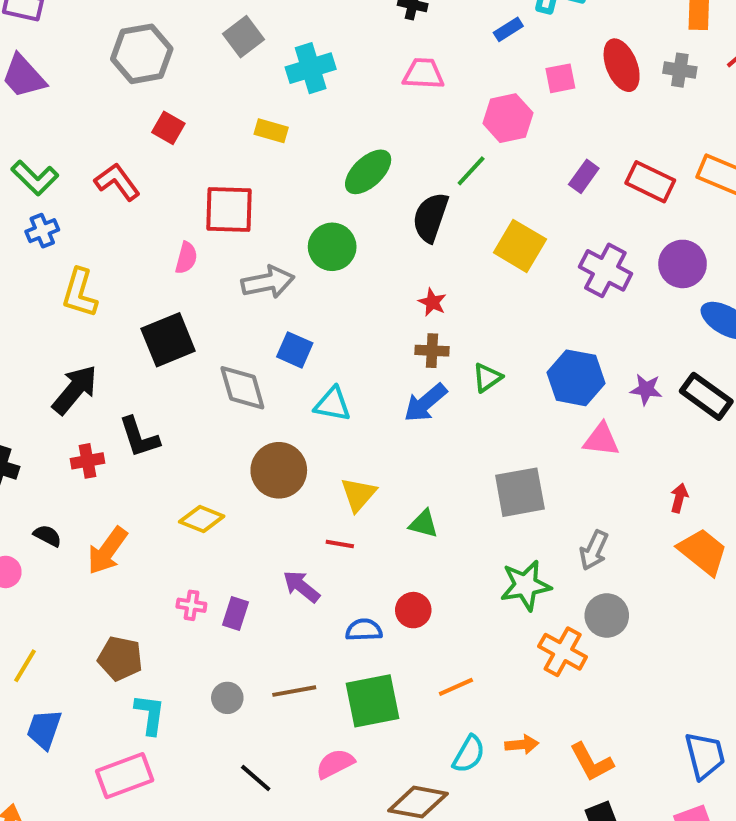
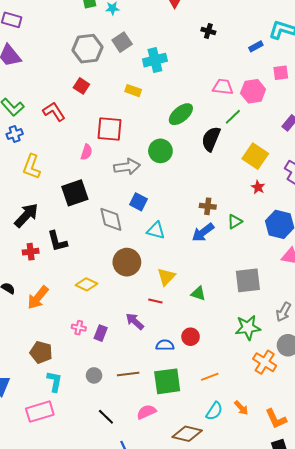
gray hexagon: (142, 54) -> (87, 49), moved
pink trapezoid: (423, 74) -> (223, 87), moved
red star: (432, 302) -> (258, 187), moved
orange arrow: (522, 745) -> (241, 408), turned 49

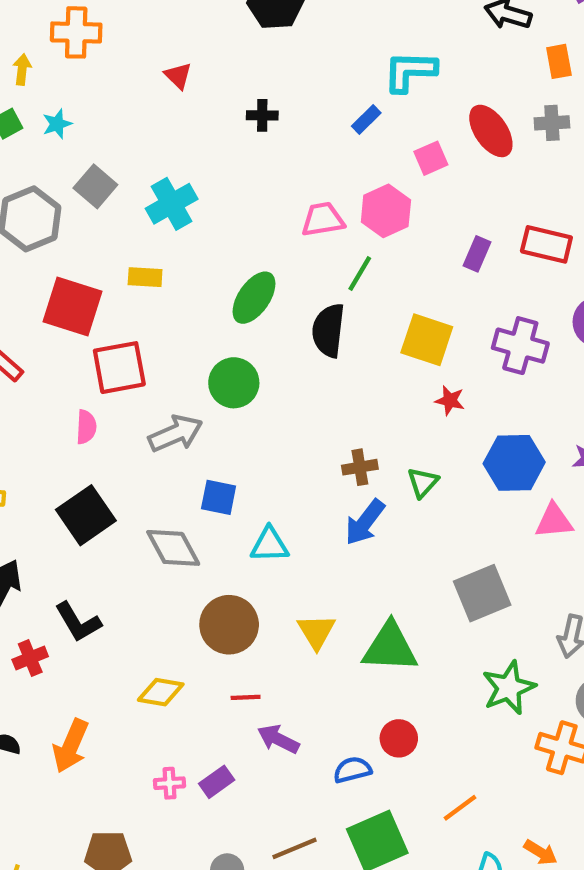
red square: (81, 86) -> (73, 306), moved, size x1.8
green triangle: (198, 293) -> (390, 647), size x1.8
red line: (155, 301) -> (246, 697), moved
purple rectangle: (101, 333) -> (217, 782), turned 49

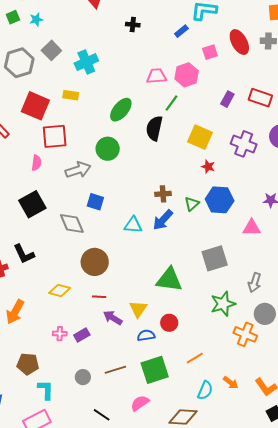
blue hexagon: (514, 463) -> (220, 200), moved
cyan triangle: (270, 545) -> (133, 225), moved
yellow triangle: (316, 632) -> (138, 309), moved

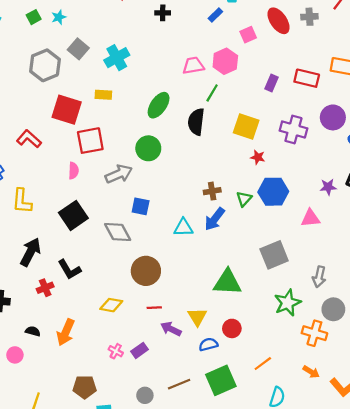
pink cross: (60, 334) -> (116, 351), turned 32
orange arrow: (231, 383) -> (311, 372), moved

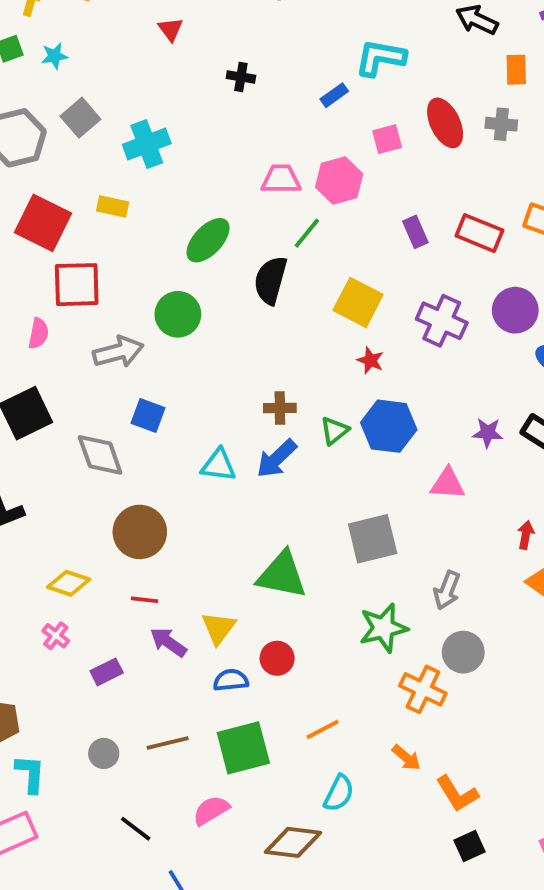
purple rectangle: (271, 83) -> (415, 232), turned -56
pink cross: (116, 351) -> (56, 636), moved

